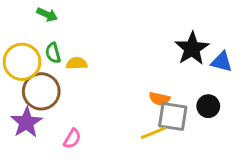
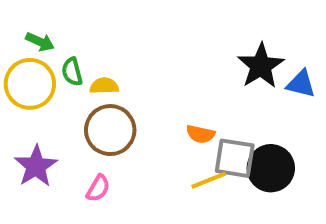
green arrow: (47, 15) -> (40, 42), moved
brown circle: (41, 91) -> (110, 130), moved
orange semicircle: (159, 99) -> (201, 134), moved
black circle: (208, 106) -> (271, 168), moved, size x1.5

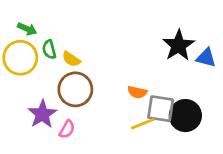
yellow semicircle: (104, 86) -> (71, 59), turned -144
purple star: (36, 166) -> (42, 114), moved

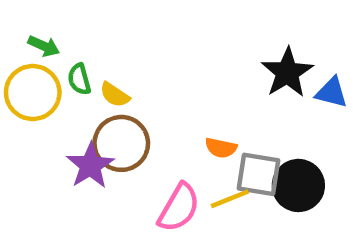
purple star: (42, 114) -> (90, 166), moved
pink semicircle: (67, 129) -> (179, 208), moved, size x1.6

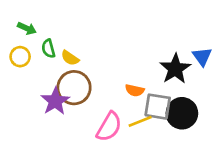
black star: (287, 73) -> (175, 69), moved
yellow circle: (33, 93) -> (20, 57), size x0.6
blue triangle: (332, 93) -> (202, 57), turned 40

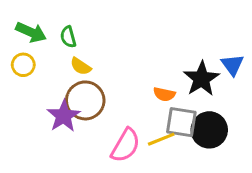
green arrow: (27, 28) -> (31, 32), size x1.4
green semicircle: (48, 49) -> (68, 37), moved
orange semicircle: (135, 90) -> (164, 94), moved

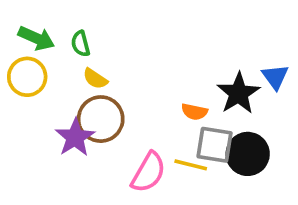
yellow circle: (23, 65) -> (27, 77), size x1.4
yellow line: (161, 139) -> (191, 165), turned 36

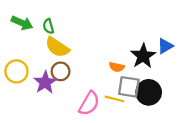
yellow circle: (27, 77) -> (16, 71), moved
blue triangle: (275, 77) -> (165, 46), turned 35
yellow semicircle: (95, 79) -> (57, 47), size x1.6
brown circle: (101, 119) -> (61, 71), size x0.7

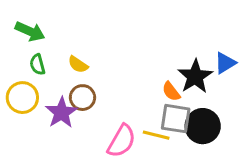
green semicircle: (48, 26) -> (37, 64), moved
yellow semicircle: (57, 47) -> (78, 64), size x0.6
orange semicircle: (117, 67) -> (171, 92), moved, turned 40

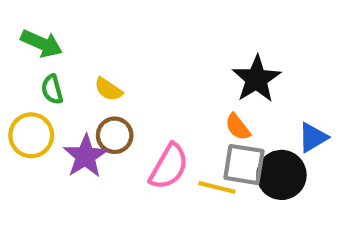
blue triangle: (225, 63) -> (313, 137), moved
black star: (195, 76) -> (256, 79), moved
pink semicircle: (122, 141) -> (169, 167), moved

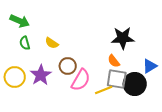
black star: (256, 79) -> (123, 38), turned 30
yellow circle: (31, 135) -> (15, 77), moved
brown circle: (115, 135) -> (68, 66), moved
yellow line: (217, 187) -> (104, 90), turned -36

